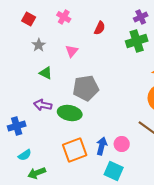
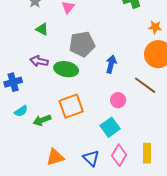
blue arrow: (102, 146) -> (111, 64), moved
cyan square: (114, 171) -> (110, 127), turned 30
green arrow: (37, 173) -> (42, 120), moved

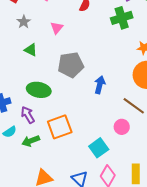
purple arrow: (39, 61) -> (28, 115), moved, turned 48
green ellipse: (66, 69) -> (39, 90), moved
pink circle: (118, 100) -> (122, 127), moved

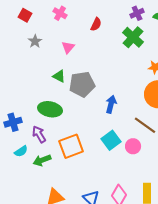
green cross: (122, 18) -> (133, 37), turned -30
green triangle: (31, 50) -> (59, 76), moved
cyan square: (99, 148) -> (111, 140), moved

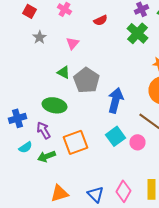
red semicircle: (96, 24) -> (100, 20), turned 40
gray pentagon: (82, 84) -> (86, 80), turned -30
blue arrow: (111, 104) -> (116, 100), size x1.4

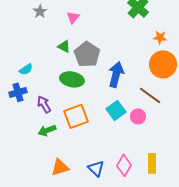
green ellipse: (54, 105) -> (72, 79), moved
cyan semicircle: (26, 147) -> (26, 69), moved

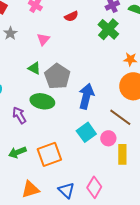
purple arrow: (44, 104) -> (19, 115), moved
orange square: (76, 116) -> (49, 154), moved
yellow rectangle: (152, 163) -> (122, 154), moved

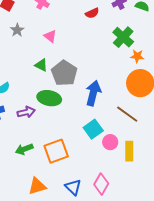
red semicircle: (71, 16) -> (92, 13), moved
green cross: (108, 29) -> (123, 37), moved
pink triangle: (43, 39) -> (50, 36), turned -32
purple arrow: (19, 115) -> (26, 112), turned 108
pink circle: (108, 138) -> (110, 142), moved

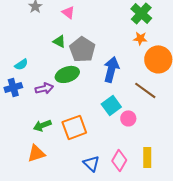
orange star: (137, 56) -> (140, 38), moved
green ellipse: (49, 98) -> (67, 74), turned -30
yellow rectangle: (129, 151) -> (147, 157), moved
orange triangle: (37, 186) -> (36, 153), moved

